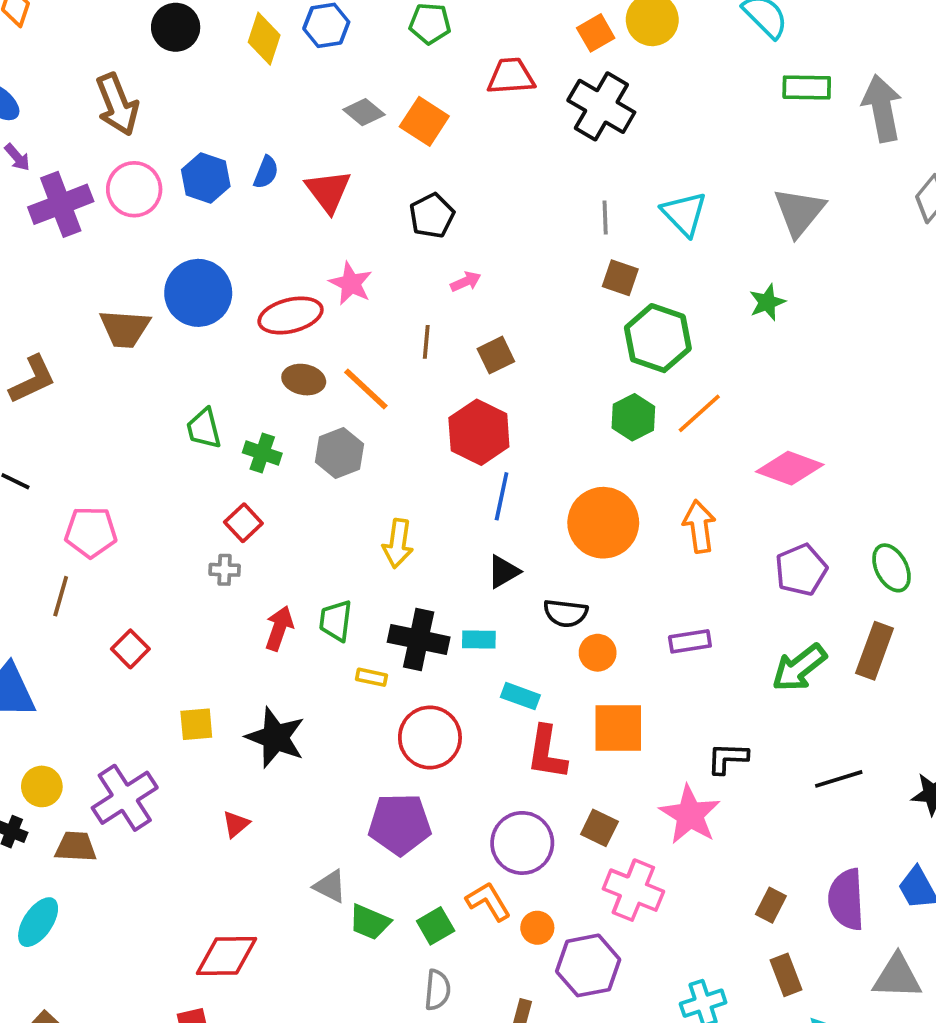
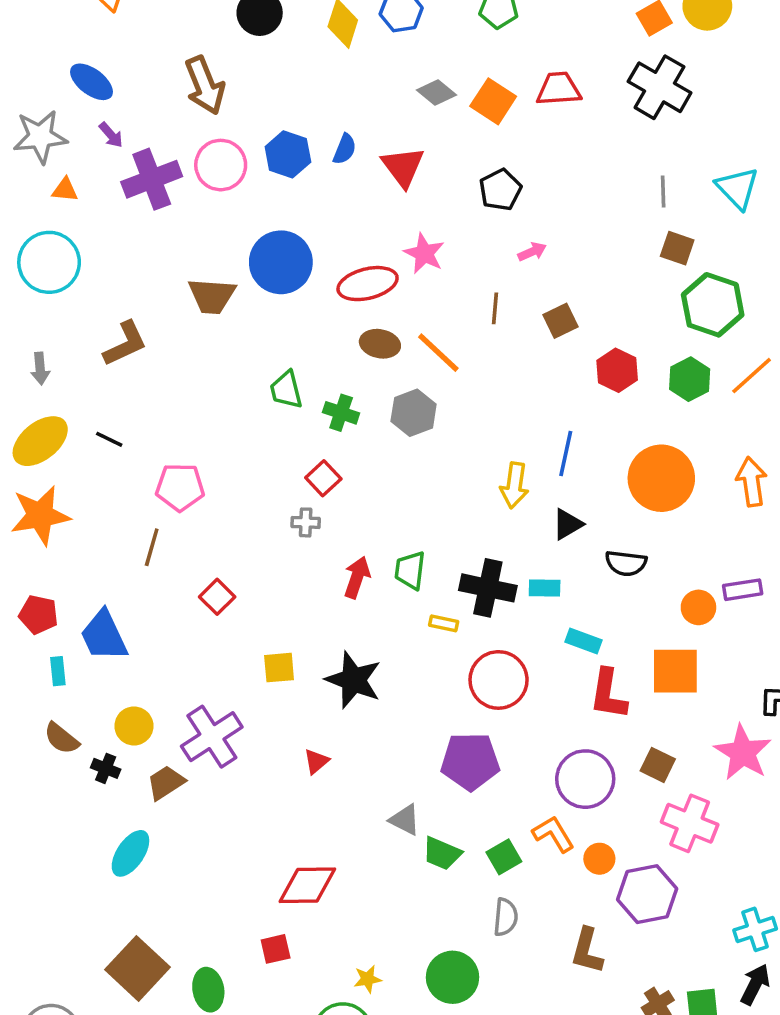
red trapezoid: (511, 76) -> (559, 89), moved
red hexagon: (479, 432) -> (617, 370), moved, size x0.7
yellow arrow: (398, 543) -> (514, 485), moved
orange circle: (598, 653) -> (698, 607), moved
brown trapezoid: (76, 847) -> (166, 783), turned -36

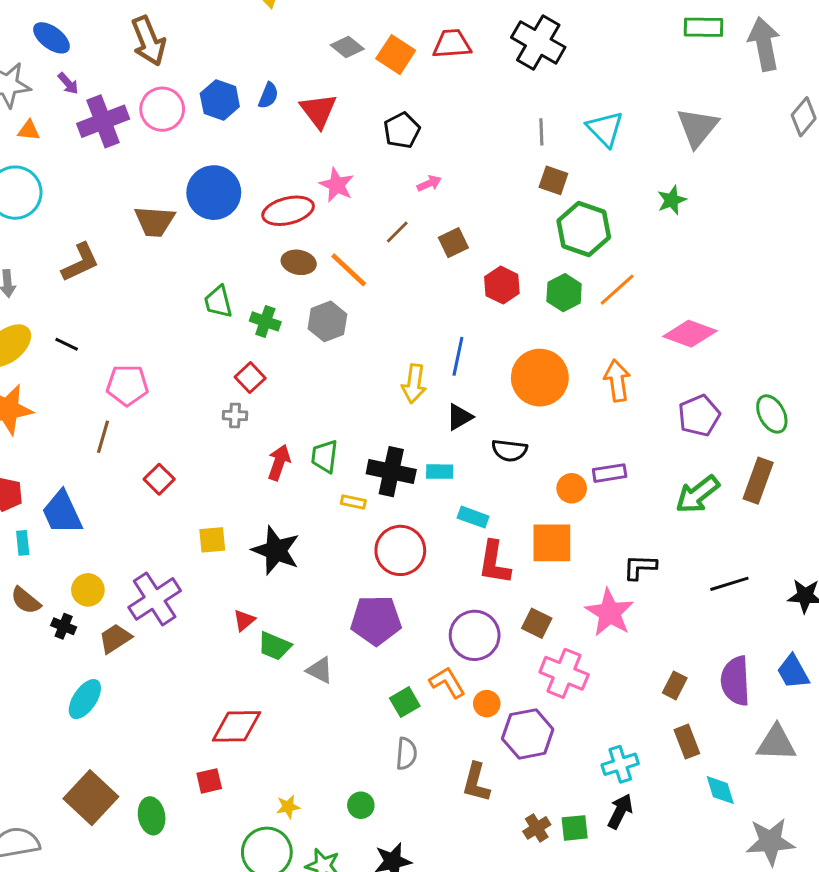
brown line: (495, 308) -> (397, 232), turned 40
green trapezoid: (442, 853) -> (274, 646), moved
green circle: (453, 977) -> (361, 805), size x0.6

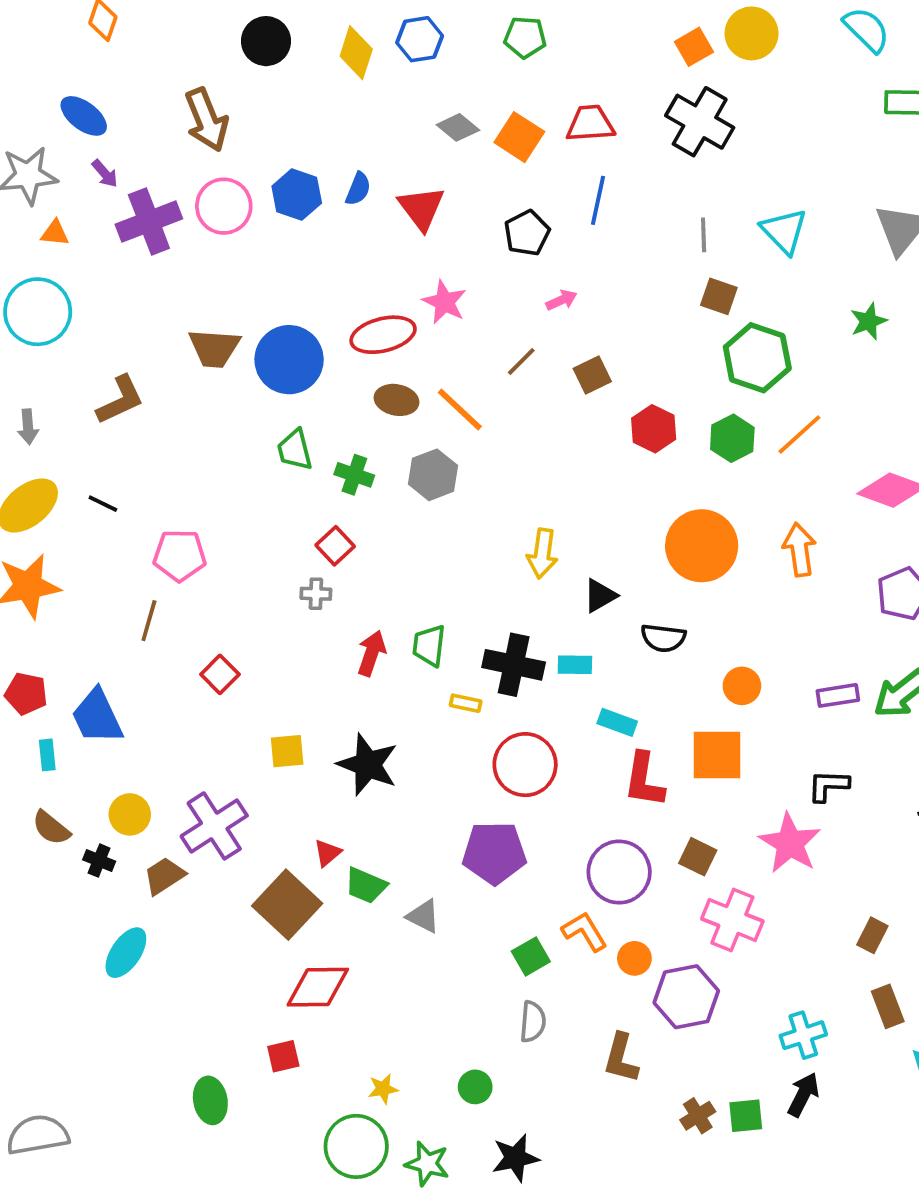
blue circle: (214, 193) -> (289, 360), moved
blue line: (458, 356) -> (598, 200), moved
purple rectangle: (610, 473) -> (838, 695), moved
brown square: (91, 798) -> (287, 905), moved

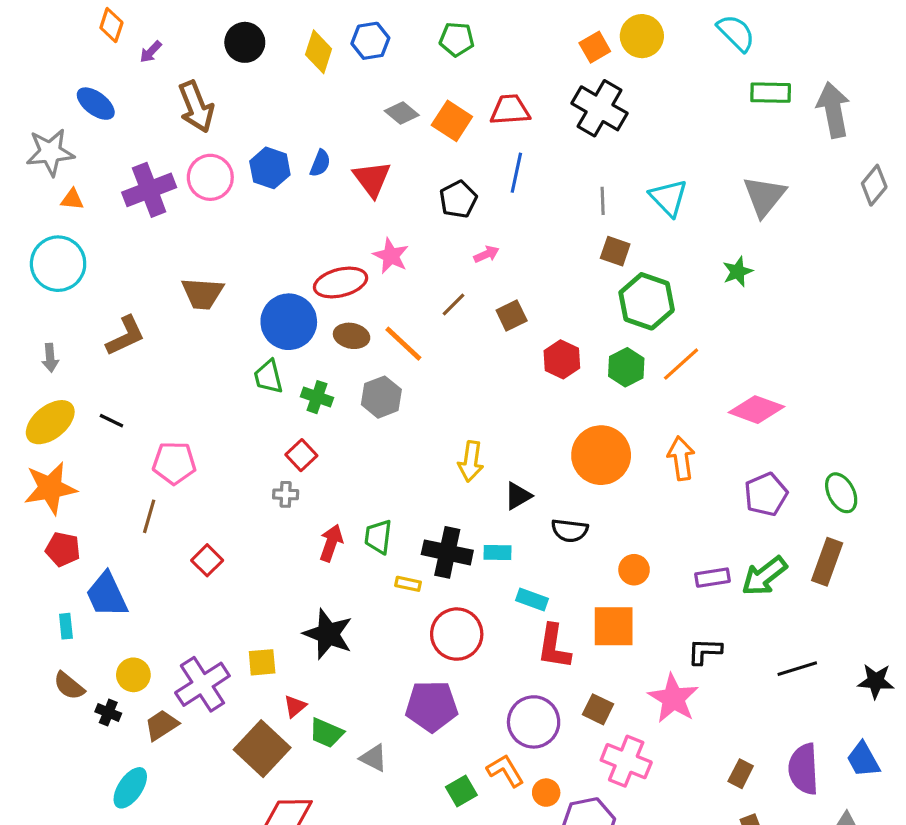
purple arrow: (105, 174) -> (151, 52), moved, turned 85
blue circle: (289, 360) -> (289, 322), moved
red pentagon: (26, 694) -> (63, 549), moved
yellow square: (287, 751) -> (262, 662), moved

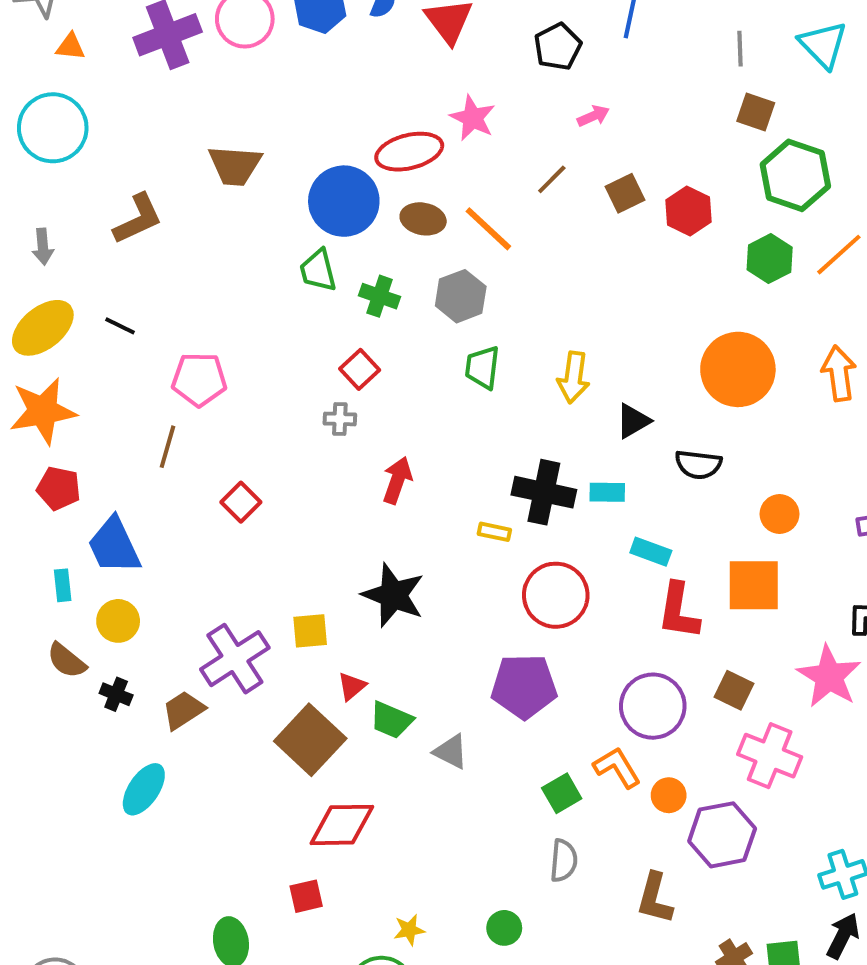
red hexagon: (562, 359) -> (688, 211), moved
green trapezoid: (378, 537) -> (482, 367), moved
yellow circle: (133, 675) -> (118, 621), moved

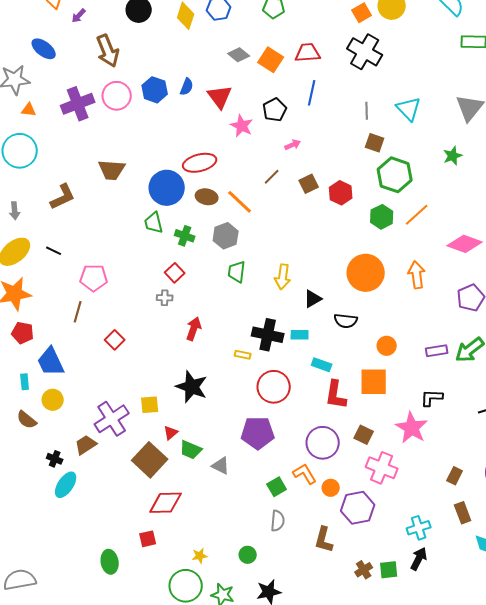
pink star: (473, 118) -> (242, 126), moved
black cross: (116, 694) -> (55, 459), moved

